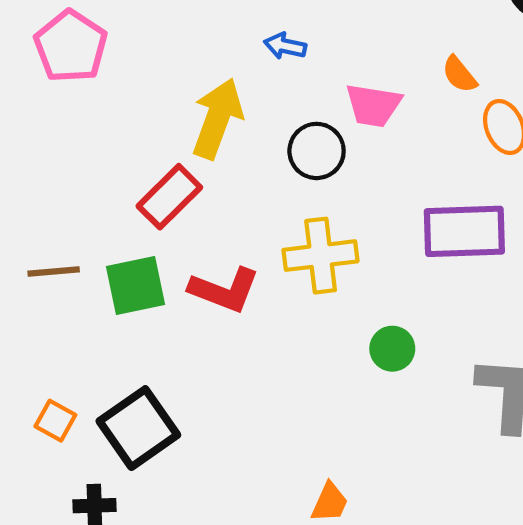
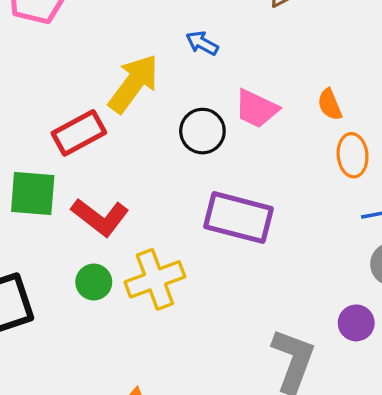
purple rectangle: (464, 231) -> (239, 218), moved
yellow cross: (321, 256) -> (155, 279), moved, turned -30
green circle: (392, 349) -> (94, 282), moved

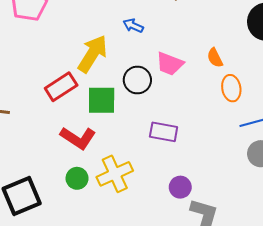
green square: (33, 194) -> (102, 100), moved
purple rectangle: (239, 218) -> (164, 132), size x0.7
purple circle: (356, 323) -> (180, 187), moved

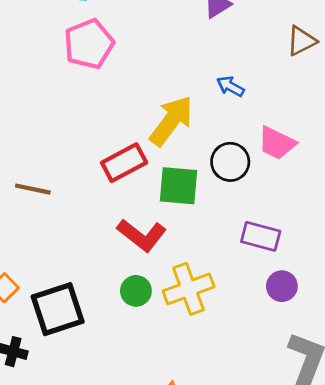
purple circle: (180, 187) -> (282, 286), moved

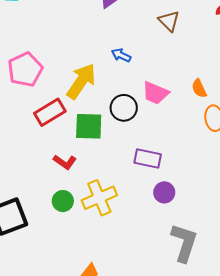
brown triangle: (301, 41) -> (169, 21), turned -45
pink pentagon: (89, 44) -> (25, 69), moved
red L-shape: (142, 235) -> (65, 162), size x0.7

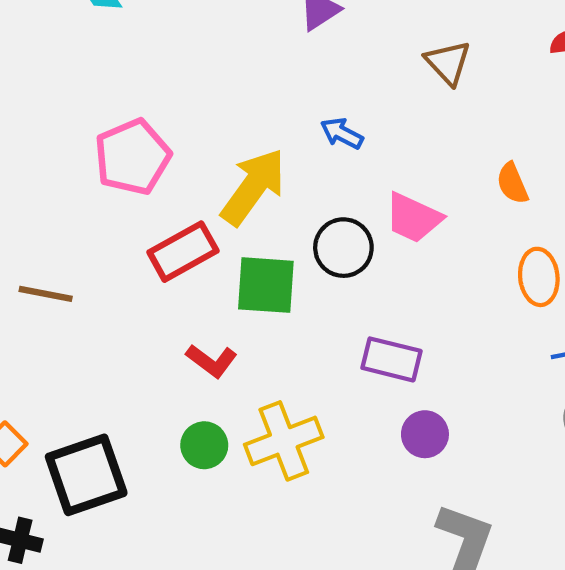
orange semicircle: (199, 88) -> (512, 183), moved

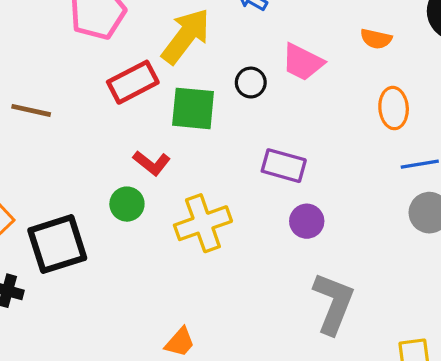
orange semicircle: (512, 183) -> (376, 39), turned -56
black circle: (343, 248) -> (251, 83), size x0.7
green circle: (204, 445) -> (127, 204), moved

